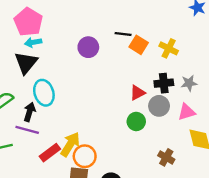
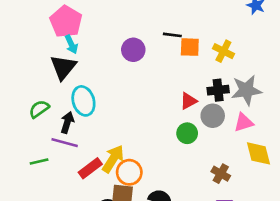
cyan arrow: (33, 42) -> (71, 44), turned -105
orange square: (139, 45) -> (190, 47), turned -30
gray star: (189, 83) -> (246, 90), size x1.6

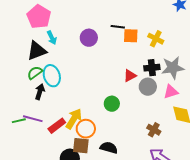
cyan arrow: (71, 44) -> (52, 38), moved
black triangle: (63, 67) -> (37, 51), turned 30
green semicircle: (39, 109) -> (35, 73), moved
green circle: (187, 133) -> (112, 104), moved
purple line: (65, 143) -> (33, 119), moved

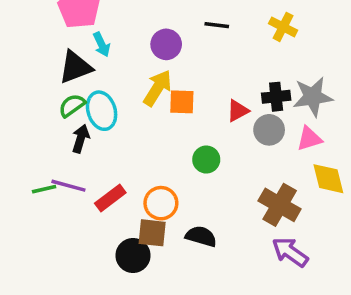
orange square: (131, 36) -> (182, 102), moved
yellow cross: (156, 39) -> (283, 27), moved
yellow arrow: (74, 119) -> (157, 88), moved
brown cross: (154, 130) -> (280, 205), size x1.6

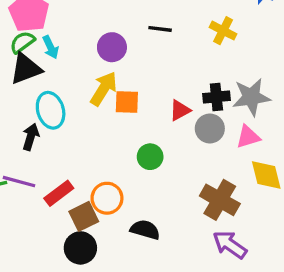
green semicircle: (72, 105) -> (22, 42), moved
brown square: (152, 233) -> (84, 216), moved, turned -32

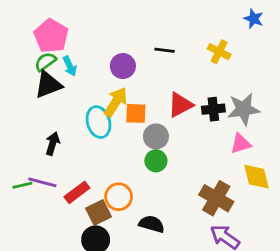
cyan ellipse: (51, 110) -> (98, 122), moved
red triangle: (180, 110) -> (180, 105), moved, size x1.4
gray circle: (210, 129) -> (156, 136), moved

